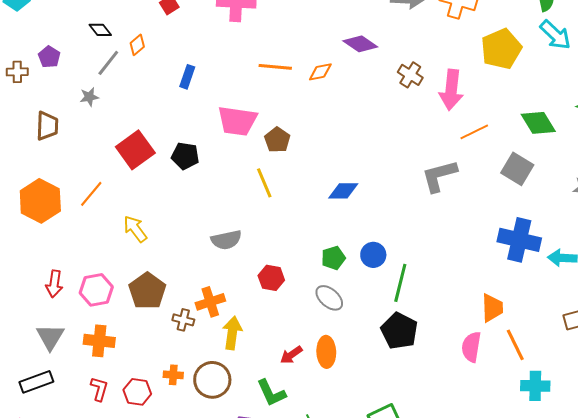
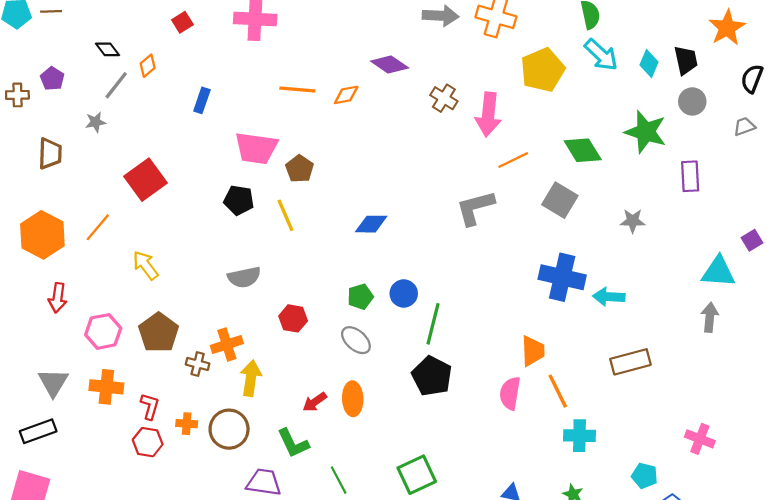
black pentagon: (185, 156) -> (239, 200), moved
red arrow: (54, 284) -> (58, 298), moved
red L-shape: (99, 389) -> (150, 406), moved

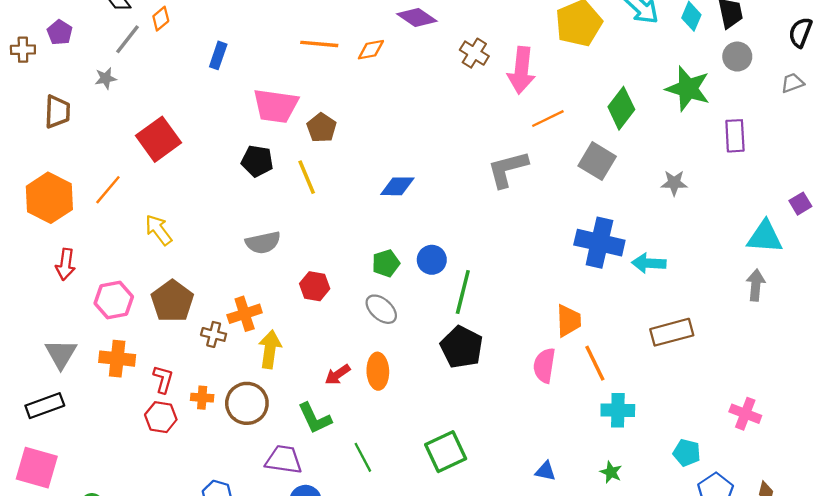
green diamond: (583, 150) -> (621, 108), turned 69

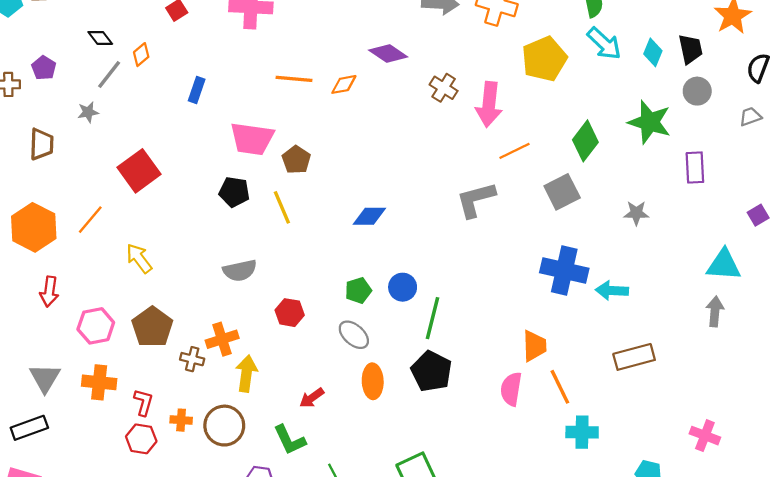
gray square: (597, 161) -> (562, 192), turned 32
purple square: (800, 204) -> (758, 215), moved
orange ellipse: (378, 371) -> (373, 381), moved

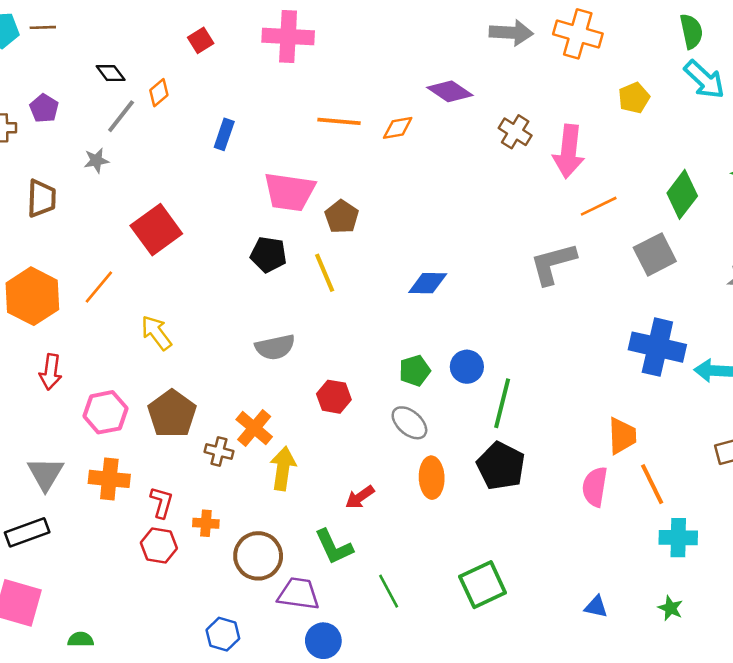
yellow pentagon: (544, 59) -> (634, 98), size x0.6
orange cross: (222, 339) -> (254, 428), turned -32
brown circle: (224, 426) -> (258, 556), moved

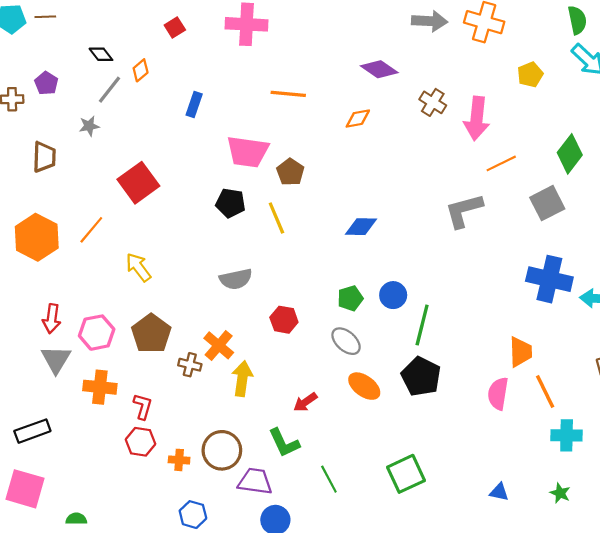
orange diamond: (398, 128) -> (358, 118), moved
red arrow: (51, 372) -> (52, 319), moved
gray triangle: (45, 474) -> (56, 359), moved
orange ellipse: (432, 478) -> (364, 386), turned -52
orange cross: (206, 523) -> (179, 460), moved

